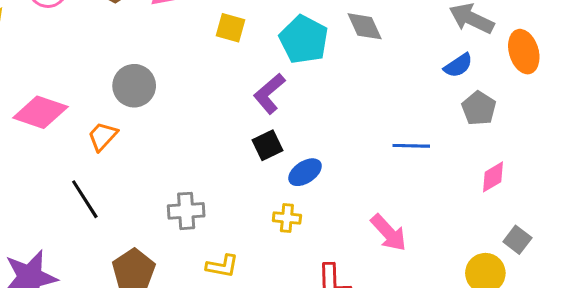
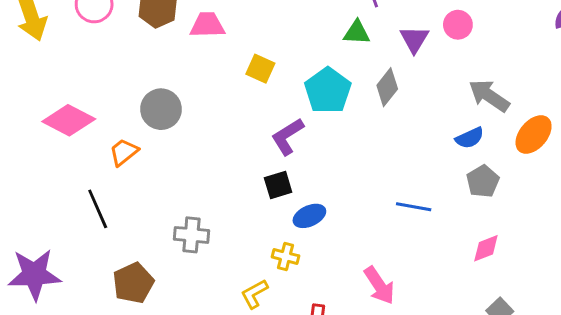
gray diamond: (365, 26) -> (387, 87), turned 54
orange ellipse: (524, 52) -> (534, 134), turned 48
yellow L-shape: (222, 266) -> (254, 294), moved, turned 132

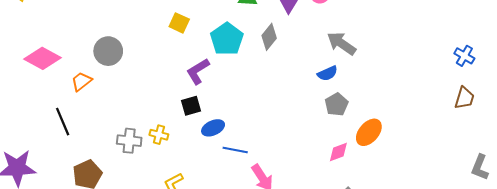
orange ellipse: (534, 134) -> (369, 132), moved
blue line: (414, 207) -> (235, 150), moved
yellow cross: (286, 256) -> (159, 135), moved

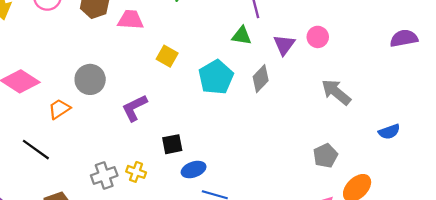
purple L-shape: (198, 71) -> (135, 108), moved
blue semicircle: (327, 73) -> (389, 132), moved
black line: (63, 122) -> (36, 150), turned -36
gray cross: (129, 141) -> (104, 176), turned -30

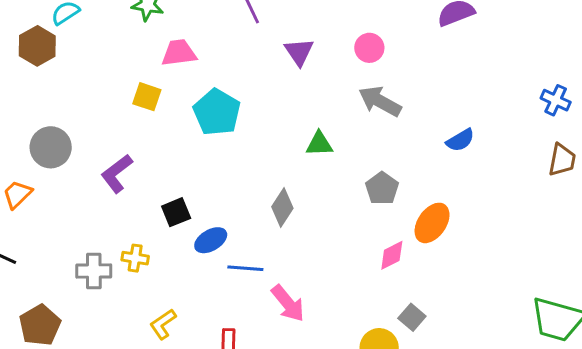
pink trapezoid: (131, 20) -> (179, 53), moved
green triangle: (242, 36) -> (319, 144), moved
pink circle: (318, 37) -> (369, 48), moved
gray diamond: (261, 79) -> (282, 208), moved
gray cross: (104, 176) -> (94, 271), turned 30

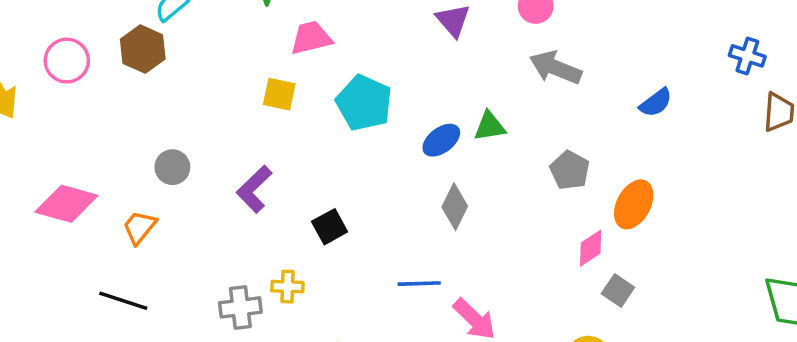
blue cross: (556, 100) -> (747, 56), moved
gray circle: (51, 147) -> (172, 167), size x0.7
blue ellipse: (211, 240) -> (441, 140), moved
gray square: (412, 317) -> (618, 291), moved

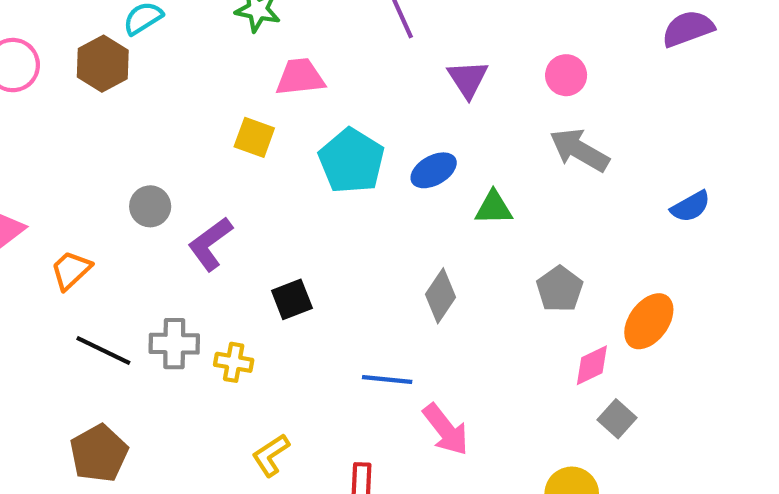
blue ellipse: (441, 140) -> (434, 170), moved
gray circle: (172, 167) -> (150, 206), moved
gray pentagon: (570, 170) -> (560, 289), moved
black line: (123, 301) -> (103, 351), moved
gray cross: (240, 307) -> (174, 344), moved

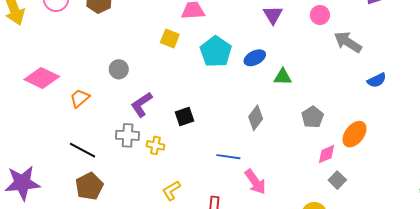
gray arrow: (579, 150) -> (348, 42), moved
purple L-shape: (210, 244) -> (142, 104), moved
black line: (103, 351) -> (82, 150), moved

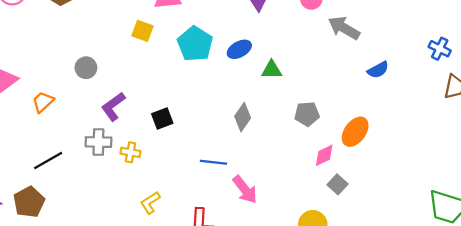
gray pentagon: (313, 117) -> (307, 114), turned 30
black line: (82, 150) -> (48, 161), turned -56
brown pentagon: (89, 186) -> (29, 202), moved

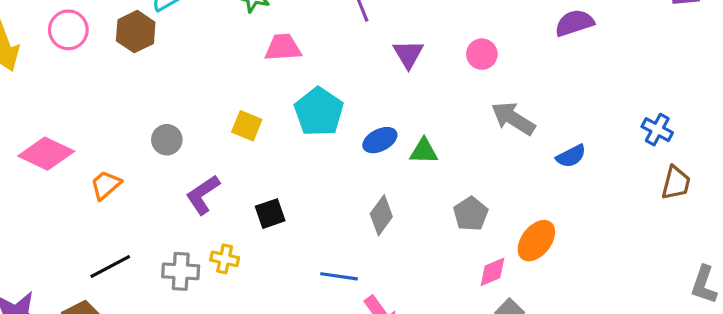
gray arrow: (344, 28) -> (513, 118), moved
yellow square: (143, 31) -> (247, 126), moved
blue ellipse: (239, 49) -> (380, 140), moved
gray pentagon: (307, 114) -> (471, 214), turned -30
gray cross: (98, 142) -> (181, 271), moved

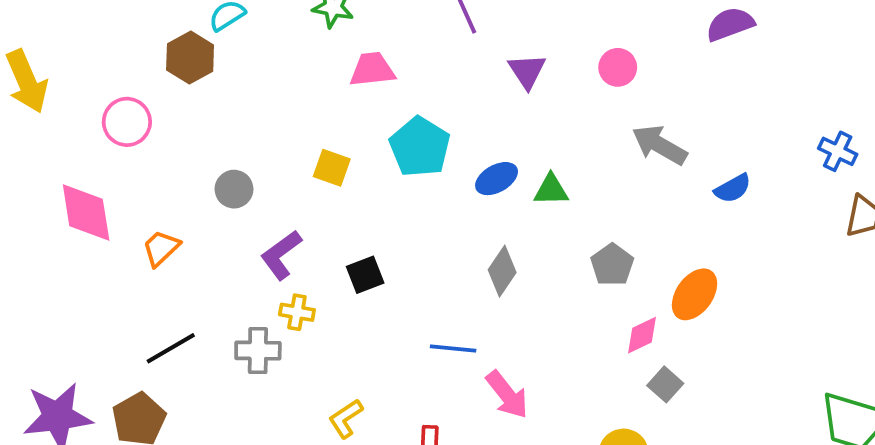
pink circle: (68, 30) -> (127, 122), moved
pink diamond: (46, 154) -> (86, 212), turned 58
yellow cross: (225, 259) -> (297, 312), moved

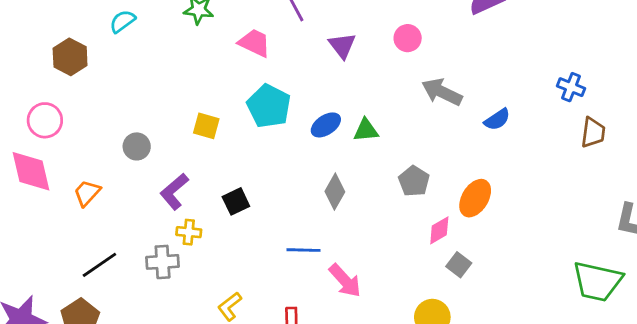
brown hexagon: (190, 57) -> (70, 57), moved
pink trapezoid: (372, 69) -> (255, 43), moved, turned 36
pink circle: (127, 122) -> (45, 120), moved

